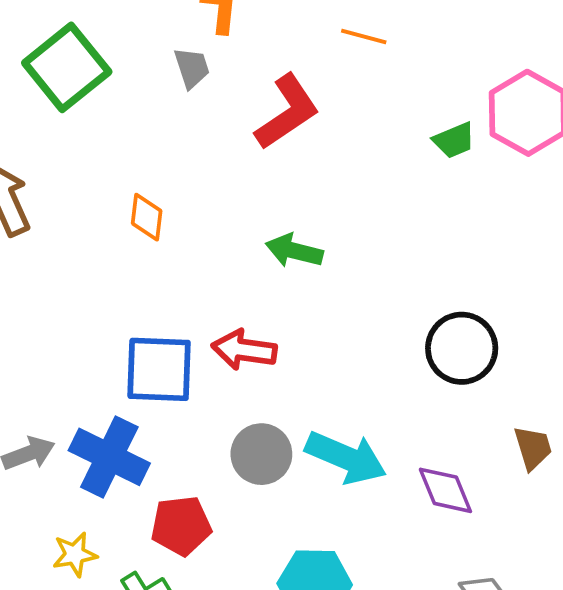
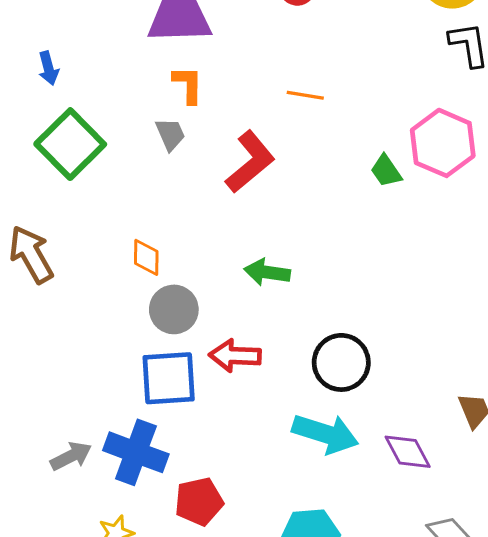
green trapezoid: (454, 140) -> (386, 171), turned 84
black circle: (462, 348) -> (341, 362), moved
gray circle: (261, 454) -> (174, 309), moved

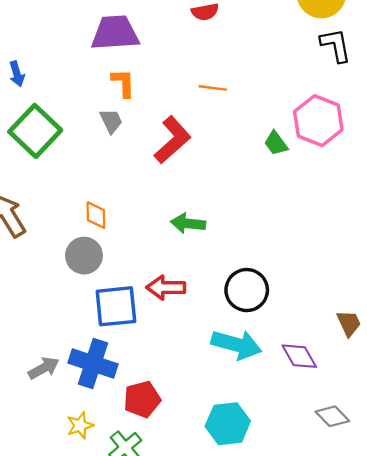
gray circle: (174, 309) -> (84, 256), moved

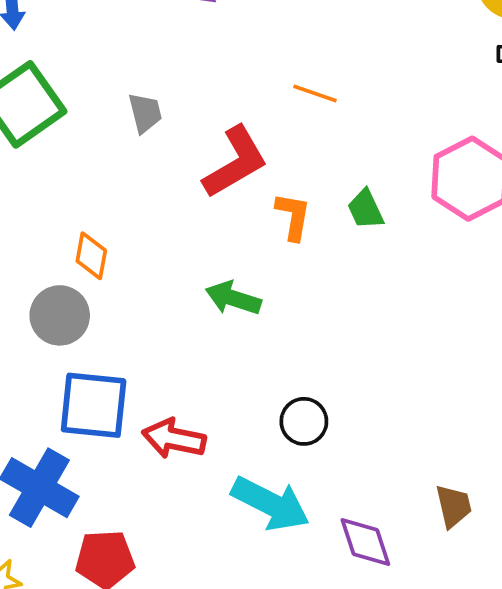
orange L-shape: (123, 83) -> (293, 216), moved
green trapezoid: (276, 143) -> (366, 209), moved
red arrow: (166, 288) -> (174, 439), moved
black circle: (247, 290) -> (304, 421), size x0.7

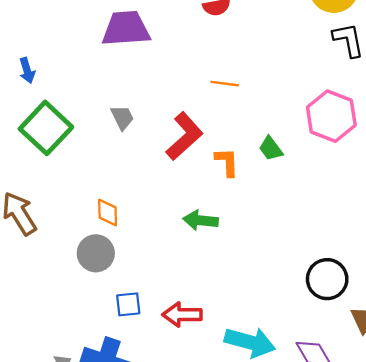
blue square: (94, 405) -> (128, 304), size x0.6
black circle: (304, 421) -> (327, 279), moved, size x1.4

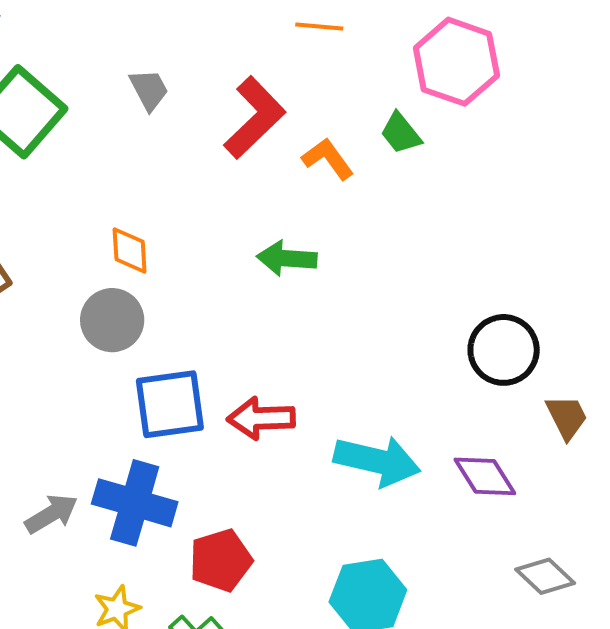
pink hexagon: (331, 116) -> (456, 62), moved
orange L-shape: (227, 162) -> (328, 159), turned -32
blue square: (128, 304) -> (170, 404), size x1.6

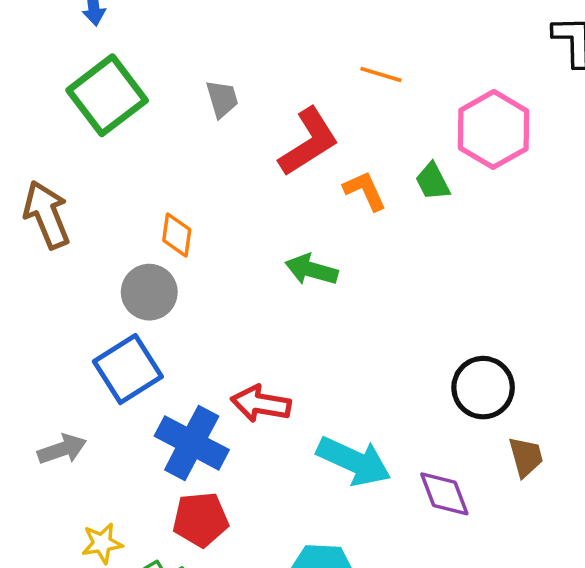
blue square: (170, 404) -> (128, 369), moved, turned -36
blue cross: (135, 503) -> (192, 443), moved

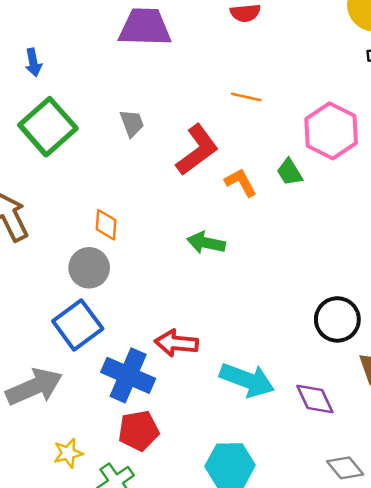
gray arrow: (62, 449) -> (34, 387), size x1.6

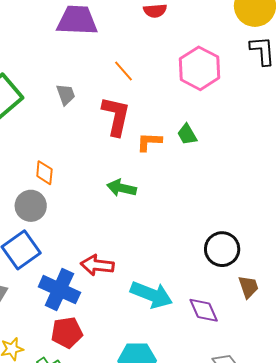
orange line: (246, 97) -> (124, 71), moved, turned 35
pink hexagon: (331, 131) -> (200, 68), moved
red L-shape: (197, 150) -> (116, 116), turned -42
orange L-shape: (241, 182) -> (149, 142), turned -60

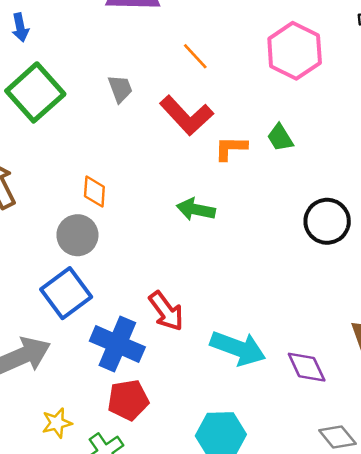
red L-shape: (116, 116) -> (186, 115), turned 126
black circle: (222, 249) -> (327, 221), moved
red arrow: (97, 265) -> (166, 311), turned -132

